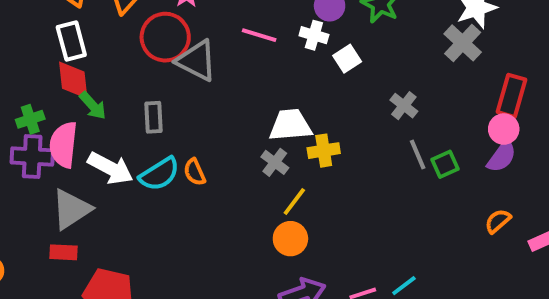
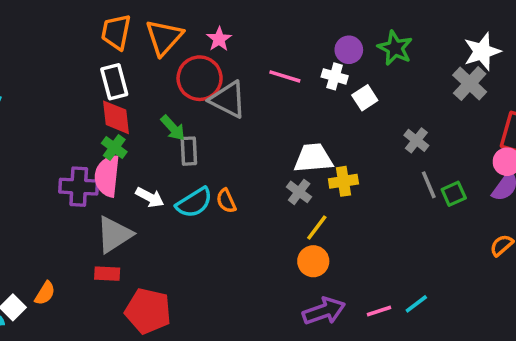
green arrow: (93, 106) -> (173, 128), moved
green cross: (30, 119) -> (114, 148), moved, turned -35
white arrow: (110, 168) -> (150, 197), size x0.7

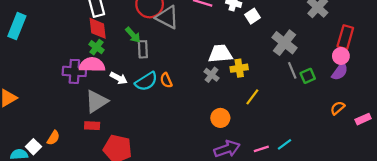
gray cross: (416, 140) -> (285, 43), size x1.6
pink semicircle: (107, 176) -> (92, 65), turned 85
yellow line: (317, 227) -> (252, 97), moved

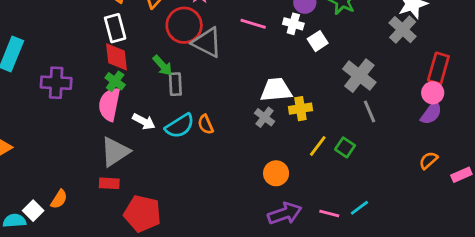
pink semicircle: (92, 65) -> (109, 104), turned -80
purple cross: (74, 71) -> (56, 83), moved
green square: (308, 76) -> (345, 147), moved, turned -32
pink line: (261, 149) -> (329, 214), turned 32

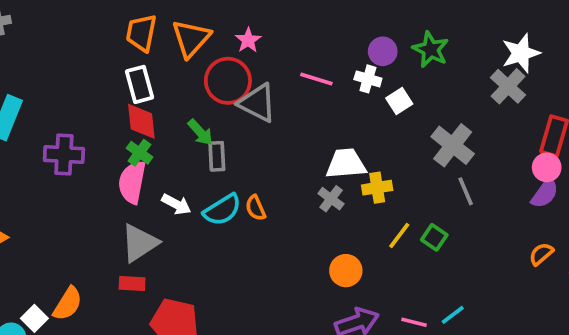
orange semicircle: (59, 199) -> (68, 304), size x1.4

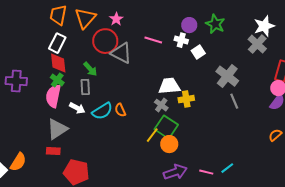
white rectangle: (139, 84) -> (57, 43), turned 42
gray rectangle: (217, 156) -> (85, 87), moved
yellow line: (399, 236) -> (152, 135), moved
green square: (434, 237) -> (166, 127), moved, size x1.6

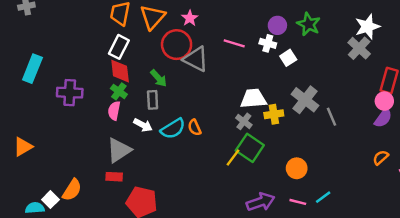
gray cross: (227, 76) -> (305, 100), moved
pink semicircle: (53, 96) -> (114, 111), size x0.7
orange circle: (169, 144) -> (297, 168), moved

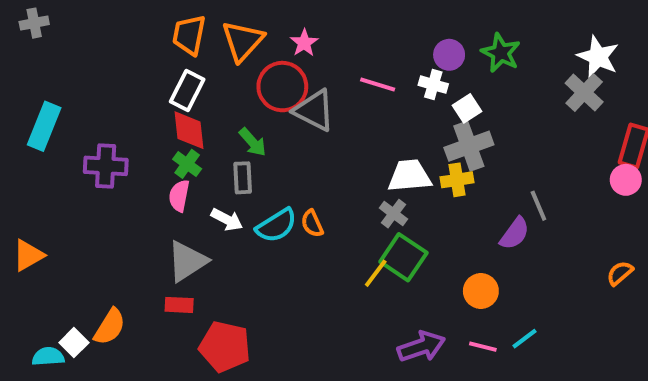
white star: (368, 27) -> (598, 57), turned -30
gray cross: (305, 100) -> (469, 146), moved, turned 32
yellow cross: (274, 114) -> (457, 180), moved
purple semicircle: (383, 118) -> (515, 233), moved

